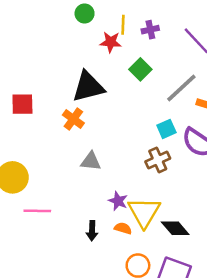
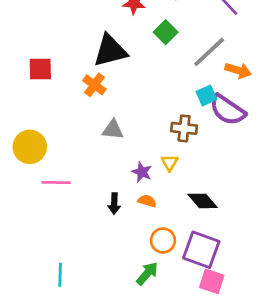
cyan square: (166, 129) -> (206, 95), moved
brown cross: (158, 160) -> (184, 128), turned 30
yellow triangle: (144, 212) -> (170, 163), moved, size x0.5

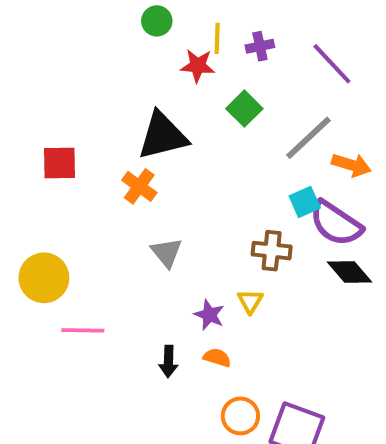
gray triangle: (113, 130) -> (167, 253), turned 45
black diamond: (203, 201) -> (349, 272), moved

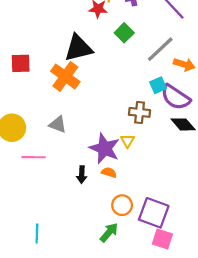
orange cross: (139, 186) -> (65, 76), size x1.5
gray triangle: (167, 253) -> (58, 124), moved, turned -30
purple star: (209, 315) -> (105, 148), size x1.8

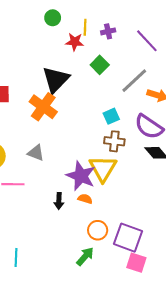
black triangle: (78, 48) -> (56, 80), turned -32
cyan square: (158, 85) -> (111, 116), moved
yellow triangle: (128, 141) -> (103, 168), size x2.0

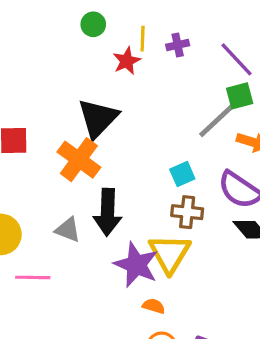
red star: (75, 42) -> (127, 61), turned -30
green square: (100, 65) -> (240, 96), moved, turned 30
orange semicircle: (85, 199) -> (154, 306), moved
black arrow: (59, 201) -> (108, 212), moved, size x1.8

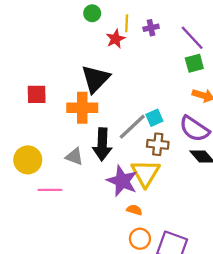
gray line: (217, 120) -> (132, 127), moved
orange cross: (79, 160) -> (82, 108), turned -36

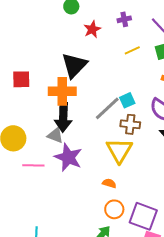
yellow line: (127, 23) -> (132, 50), moved, turned 63
black arrow: (102, 144) -> (63, 117), moved
purple star: (122, 181) -> (68, 157), moved

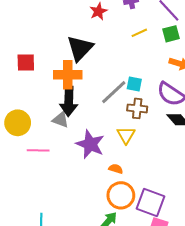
cyan square: (127, 100) -> (134, 84), turned 35
yellow triangle: (119, 150) -> (126, 135), size x0.7
purple star: (68, 157) -> (90, 144), moved
orange circle: (114, 209) -> (121, 195), size x1.4

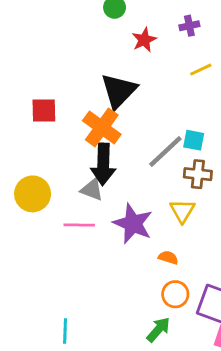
orange cross: (68, 75) -> (102, 127), turned 36
pink line: (38, 150) -> (79, 225), moved
orange circle: (121, 195) -> (175, 294), size x0.7

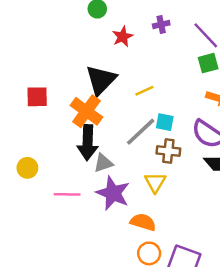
yellow line: (201, 70) -> (144, 91), moved
gray triangle: (92, 190) -> (103, 163), moved, turned -40
yellow circle: (33, 194) -> (27, 168), size x0.7
orange semicircle: (168, 257) -> (143, 222), size x1.5

